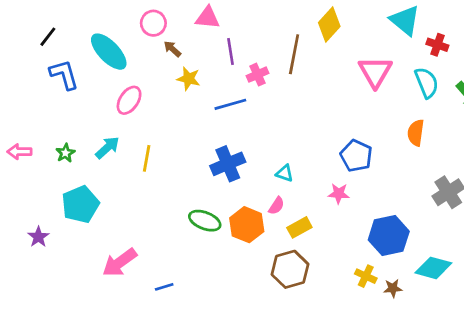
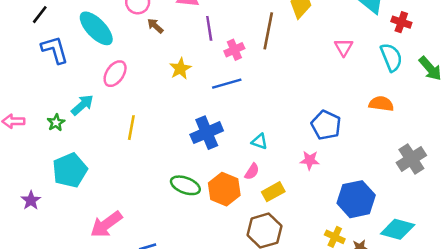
pink triangle: (375, 72) -> (344, 47), size x0.6
yellow star: (189, 79) -> (180, 69), moved, turned 30
blue line: (230, 104) -> (227, 84), moved
orange semicircle: (416, 133) -> (381, 104), turned 90
cyan arrow: (107, 148) -> (82, 105), moved

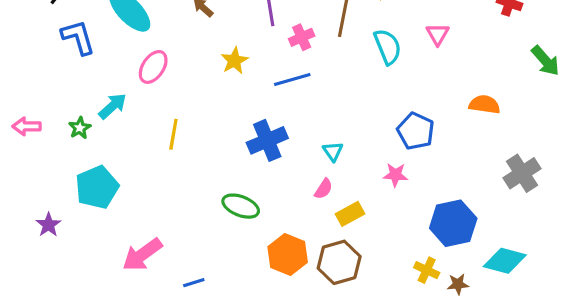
cyan semicircle: (391, 57) -> (388, 47), moved
cyan triangle: (259, 141) -> (333, 151), turned 36
orange hexagon: (224, 189) -> (288, 255), moved

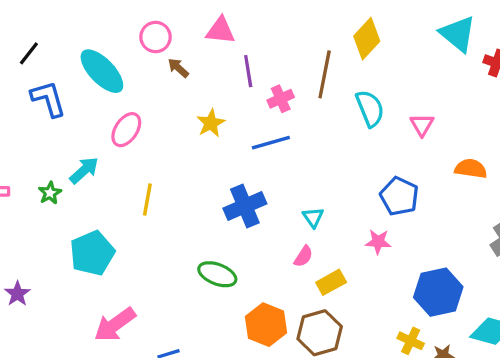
pink triangle: (438, 34) -> (422, 125), moved
cyan pentagon: (97, 187) -> (92, 253), moved

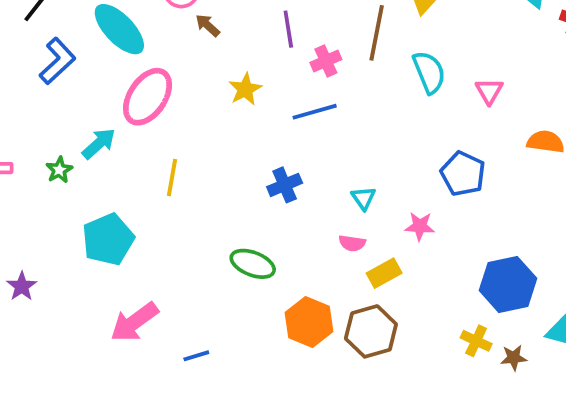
blue L-shape: (48, 99) -> (57, 61), turned 63
pink ellipse: (126, 130) -> (148, 97), size x1.4
blue cross: (245, 206) -> (285, 185), size x0.7
pink star: (378, 242) -> (420, 226), moved
pink semicircle: (303, 256) -> (352, 243), turned 65

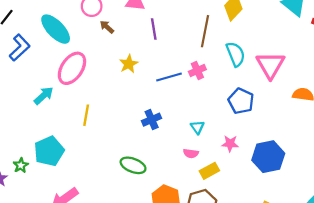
pink cross: (326, 61) -> (197, 70), moved
pink triangle: (489, 91) -> (270, 65), size x1.8
green star: (59, 170) -> (21, 165), moved
blue pentagon: (463, 174) -> (241, 101), moved
blue hexagon: (508, 284) -> (268, 157), moved

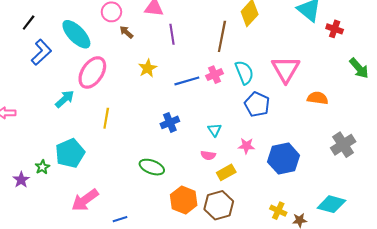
cyan semicircle: (236, 54) -> (244, 72), moved

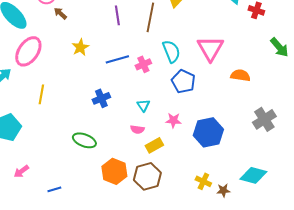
purple line: (172, 34) -> (117, 15), moved
pink cross: (215, 75) -> (143, 64), moved
pink arrow: (85, 200) -> (21, 171), size x0.6

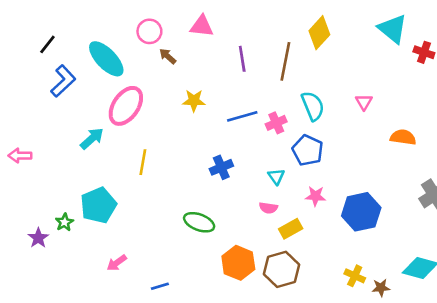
yellow star: (80, 47) -> (194, 101), turned 30
pink triangle: (210, 48) -> (364, 102), size x0.5
blue pentagon: (183, 81) -> (308, 150), moved

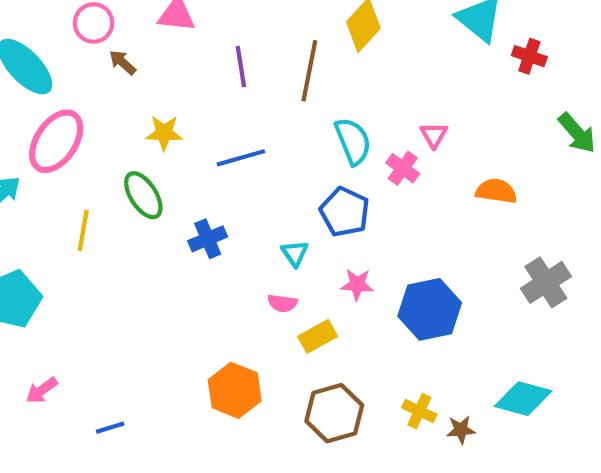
pink cross: (276, 123) -> (403, 168), moved, turned -30
green ellipse: (199, 222) -> (143, 195), moved, turned 36
brown hexagon: (281, 269) -> (334, 413), moved

